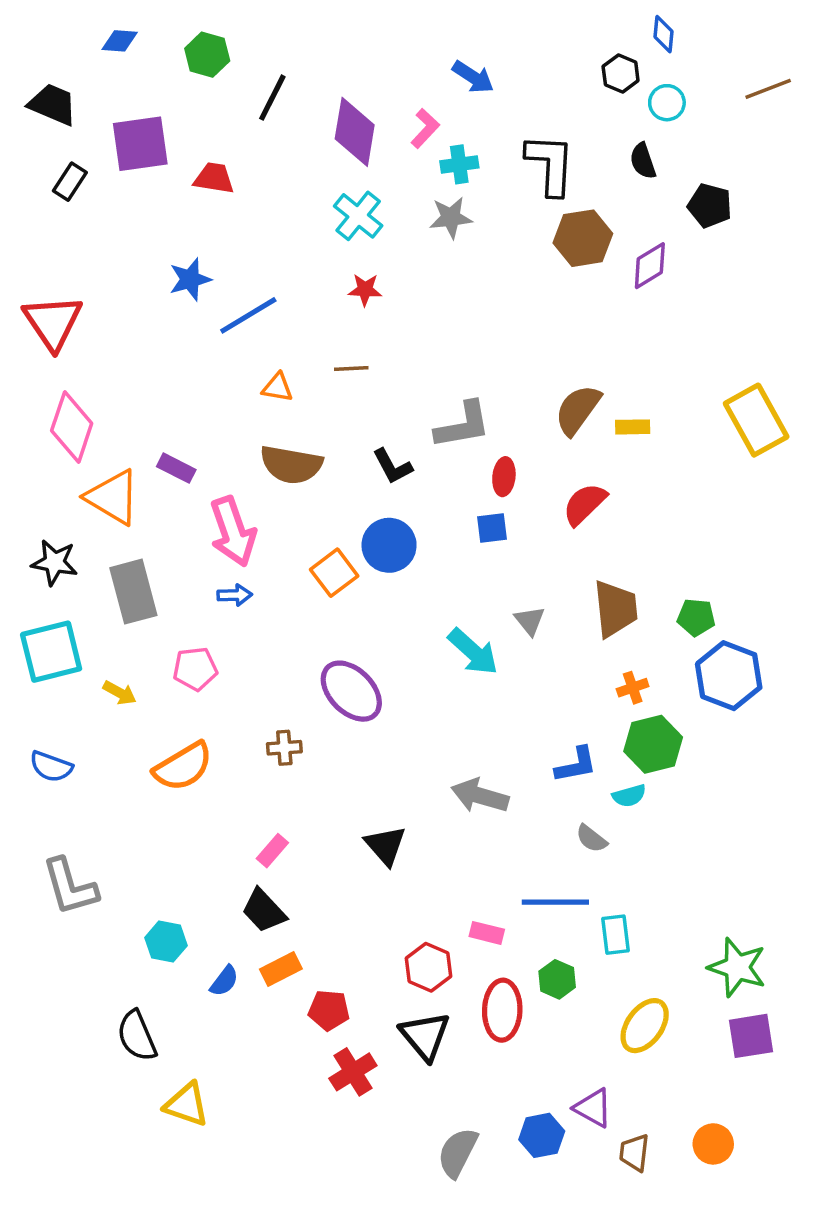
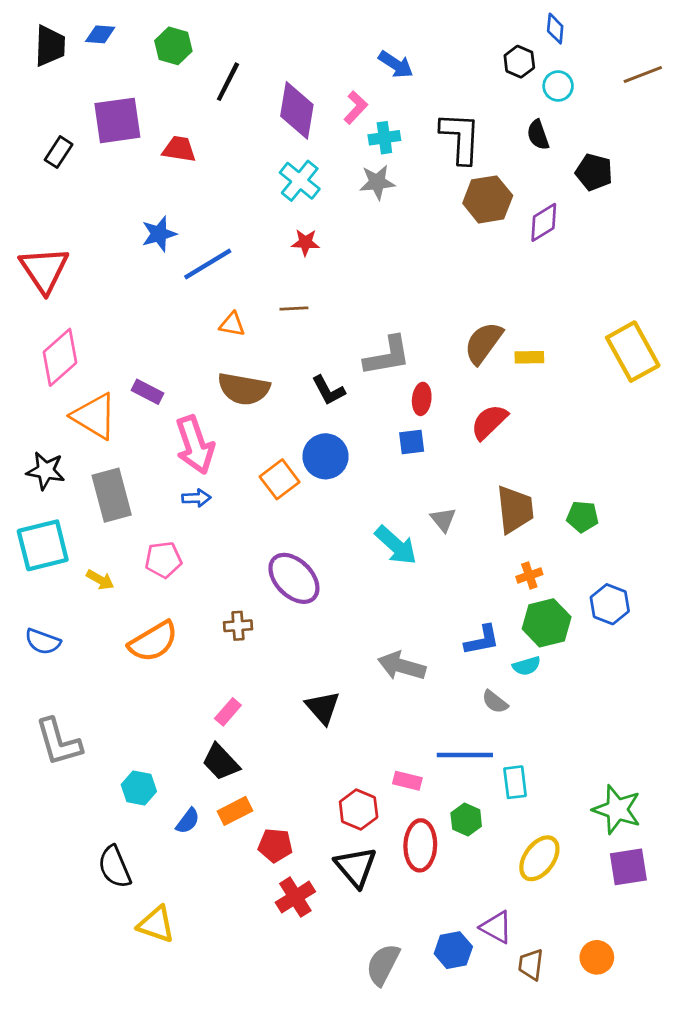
black trapezoid: (53, 104) -> (50, 46), moved, turned 69
pink diamond: (72, 427) -> (60, 357), turned 30
blue hexagon: (729, 676) -> (610, 604), moved, size x0.7

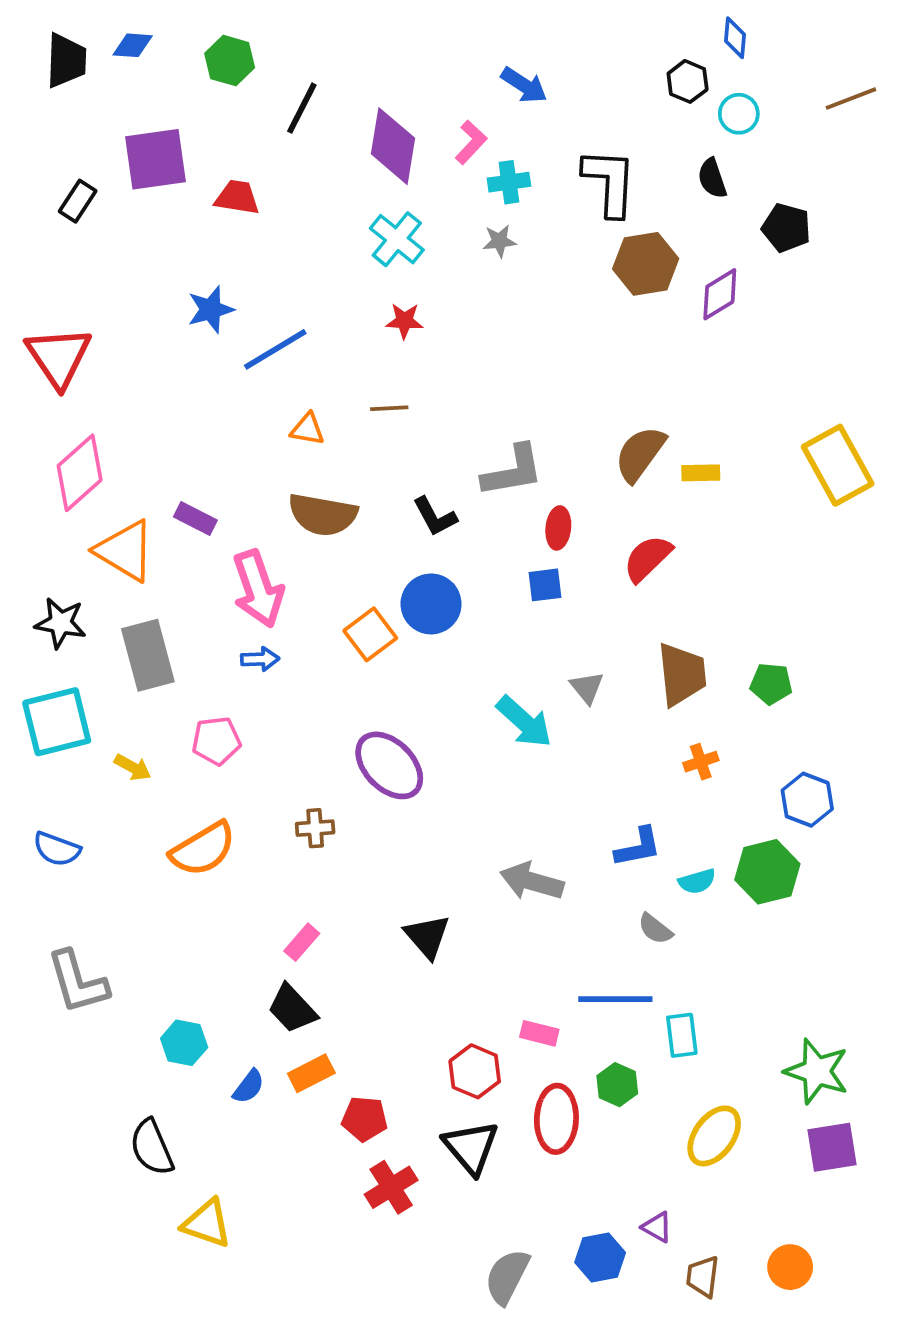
gray star: (377, 182) -> (499, 241), size x0.7
green hexagon: (547, 623) -> (767, 872), moved
purple triangle: (496, 927) -> (657, 1227), size x0.7

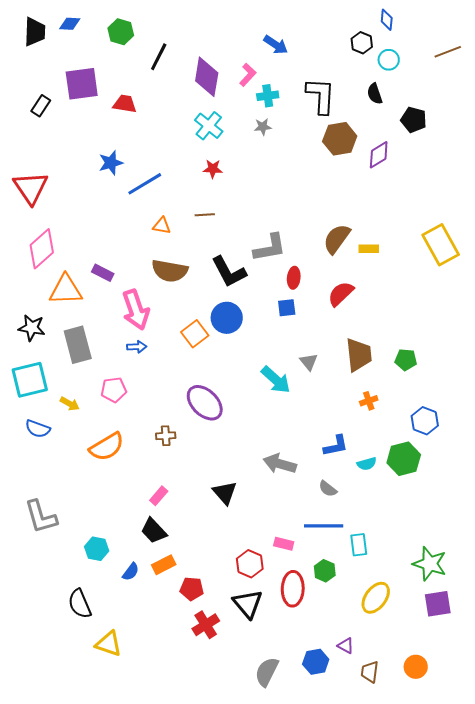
black L-shape: (435, 517) -> (229, 272), size x1.5
orange triangle: (125, 551) -> (66, 290), turned -33
blue semicircle: (57, 849) -> (38, 429), moved
gray semicircle: (655, 929) -> (328, 489), moved

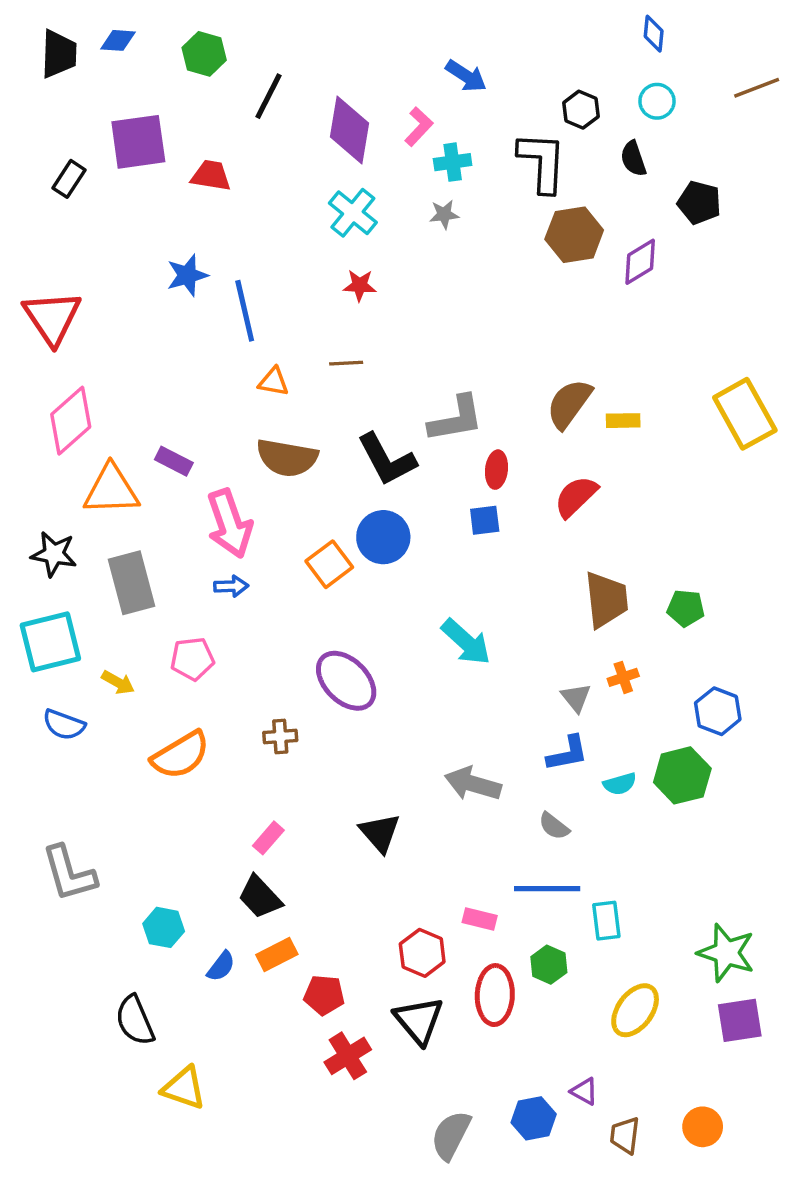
black hexagon: (362, 43) -> (581, 110), moved
blue line: (145, 184) -> (245, 311), turned -72
gray triangle: (309, 362) -> (576, 698), moved

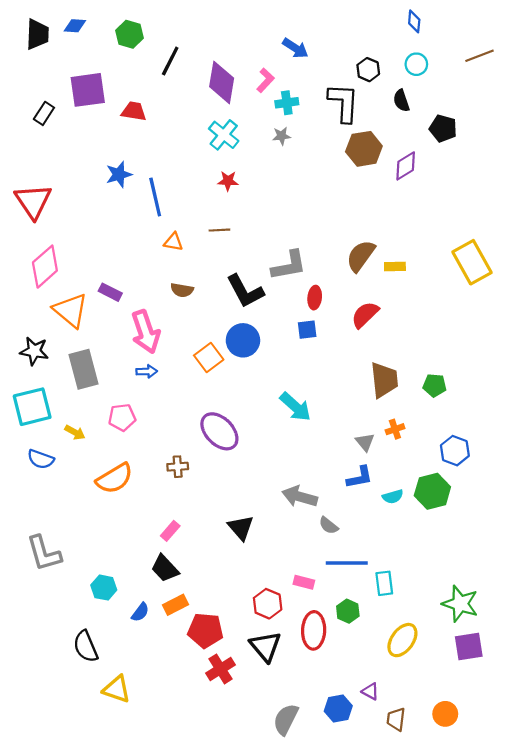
brown semicircle: (287, 458) -> (182, 290), size x0.6
orange triangle: (111, 490) -> (71, 310), turned 42
gray semicircle: (554, 826) -> (329, 526), moved
red pentagon: (324, 995) -> (206, 630), size x1.4

